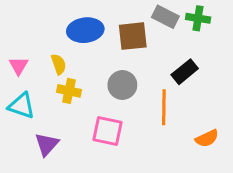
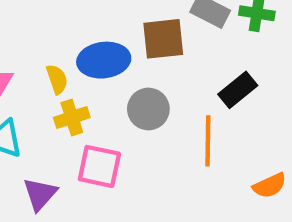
blue ellipse: (85, 30) -> (104, 60), moved
yellow cross: (69, 91) -> (72, 118), turned -30
pink square: (108, 131) -> (99, 166), moved

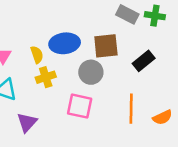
brown square: (163, 39) -> (106, 46), moved
orange line: (208, 141) -> (131, 109), moved
pink square: (99, 166) -> (80, 106), moved

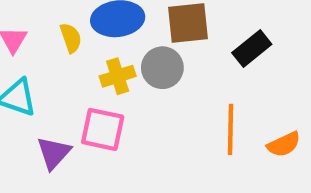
yellow cross: (46, 77) -> (118, 76), moved
pink square: (80, 106) -> (103, 129), moved

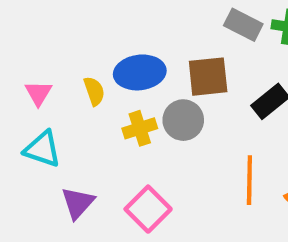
pink square: (103, 129) -> (148, 209), moved, turned 33

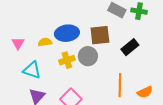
yellow semicircle: (94, 91) -> (45, 42), turned -80
cyan triangle: (42, 149) -> (32, 70), moved

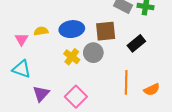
yellow semicircle: (45, 42) -> (41, 31), moved
yellow cross: (67, 60) -> (72, 57), turned -35
cyan triangle: (32, 70) -> (22, 69), moved

